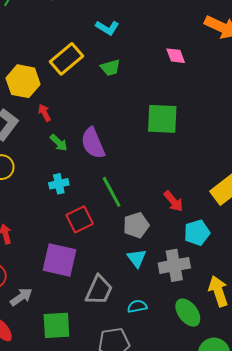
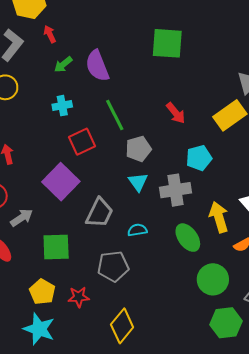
green arrow: (59, 143) -> (63, 64), turned 96
red arrow: (173, 201) -> (176, 113), moved
purple square: (60, 260) -> (61, 182), turned 30

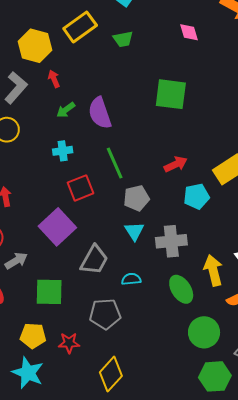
red arrow: (176, 113) -> (176, 164), turned -80
cyan pentagon: (199, 158) -> (196, 196), moved
yellow pentagon: (42, 292) -> (33, 336), turned -30

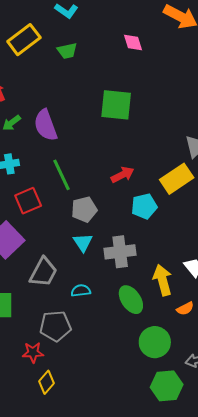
red star: (69, 343) -> (33, 352), moved
yellow diamond: (111, 374) -> (47, 382), moved, size x0.7

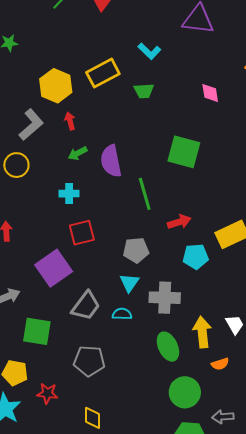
green line: (62, 175) -> (145, 194), moved
cyan semicircle: (81, 291) -> (122, 314), moved
red star: (33, 352) -> (47, 393), moved
yellow diamond: (47, 382) -> (92, 418), moved, turned -50

